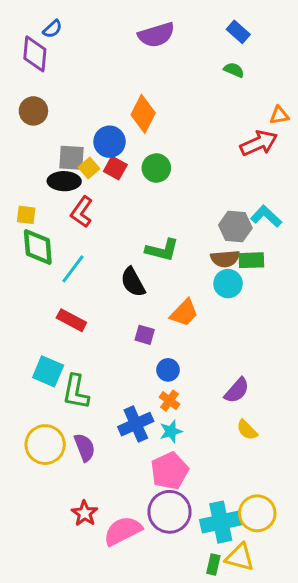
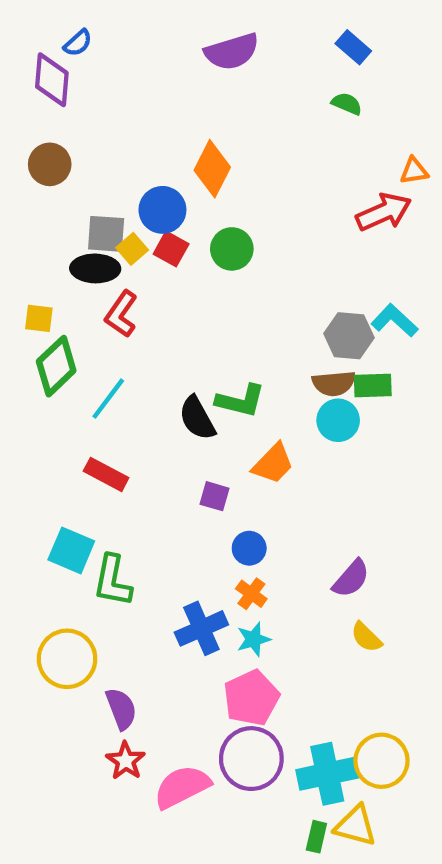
green diamond: (38, 247) -> (56, 366), turned 51
green L-shape: (162, 250) -> (241, 401), moved
purple semicircle: (85, 447) -> (121, 709), moved

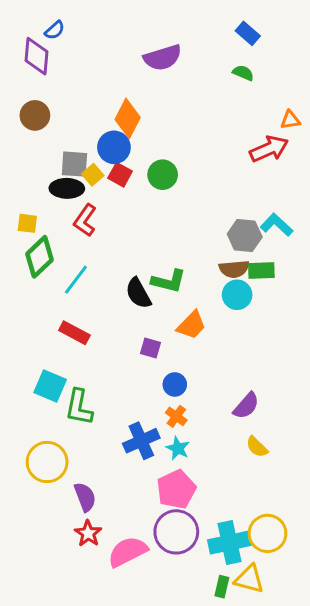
purple semicircle: (232, 52) -> (163, 58), moved
orange diamond: (212, 169) -> (128, 118), moved
cyan star: (254, 639) -> (178, 448), turned -30

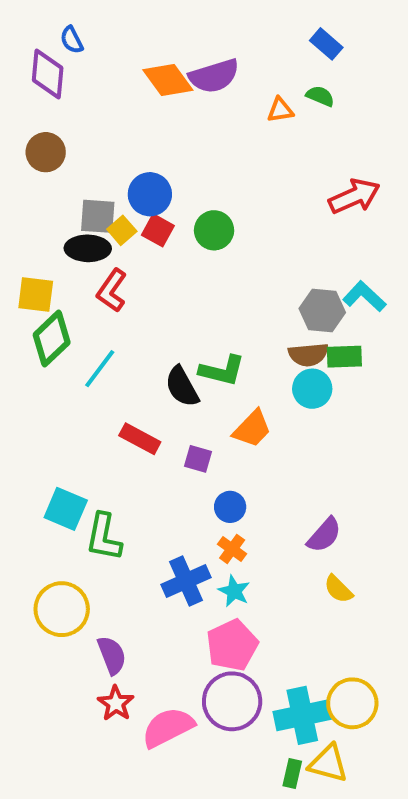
blue semicircle: (55, 30) -> (72, 40), turned 105
orange diamond: (128, 118) -> (168, 80), moved, turned -63
orange triangle: (290, 120) -> (280, 110), moved
yellow square: (27, 223) -> (36, 294), size x1.4
red rectangle: (74, 333) -> (140, 439), moved

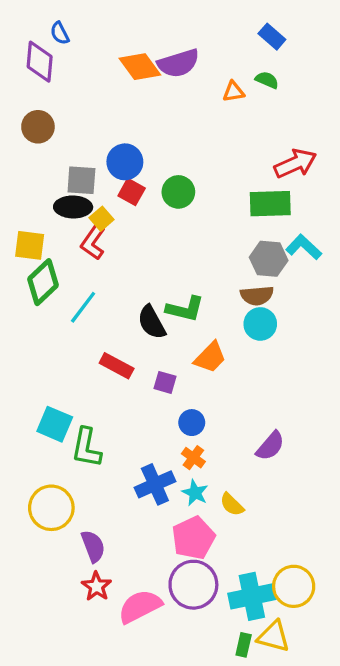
yellow square: (122, 230) -> (101, 219), moved
green rectangle: (344, 357) -> (270, 204), moved, size x1.4
yellow semicircle: (338, 589) -> (232, 504), moved

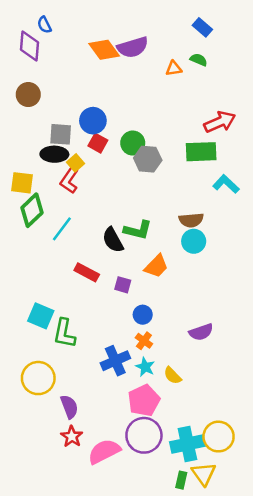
gray hexagon: (269, 259) -> (148, 159), moved
purple semicircle: (270, 446) -> (201, 332), turned 30
yellow triangle: (274, 636) -> (204, 474), turned 40

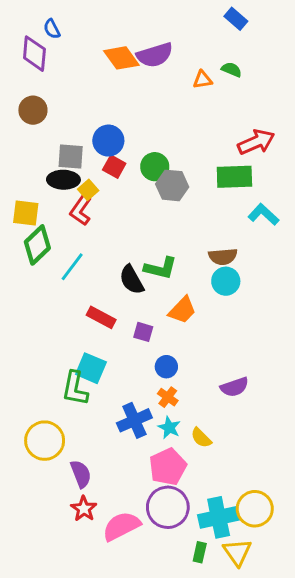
blue rectangle: (202, 27) -> (236, 19), moved
cyan square: (41, 316) -> (91, 368), moved
green rectangle: (181, 480) -> (200, 552), moved

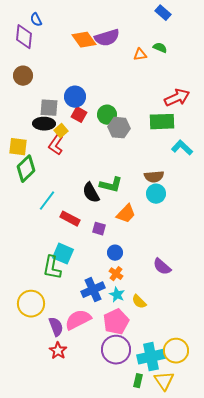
cyan line: (72, 267) -> (47, 201), moved
purple semicircle: (234, 387) -> (162, 267), turned 60
pink semicircle: (121, 526) -> (78, 320), moved

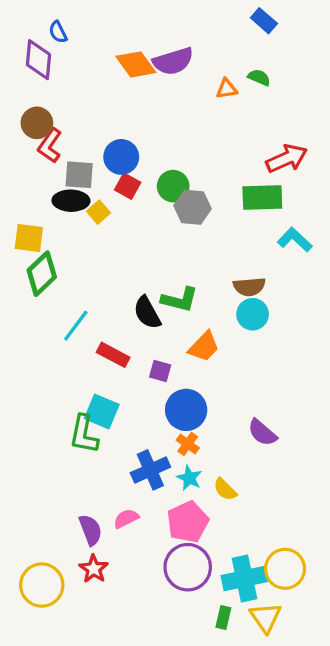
red L-shape: (56, 145) -> (50, 146), moved
blue circle: (115, 253) -> (186, 410), size x1.6
yellow circle: (31, 304) -> (42, 585), moved
pink semicircle: (78, 320) -> (126, 519), size x0.6

